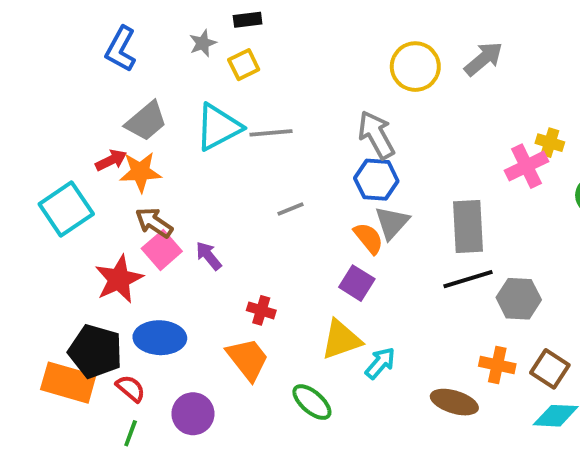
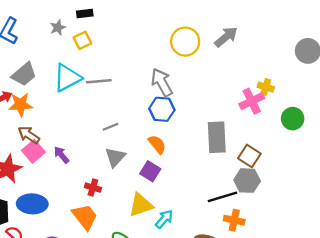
gray triangle: (392, 223) -> (115, 157), moved
black line: (468, 279) -> (223, 197), moved
brown square: (550, 369) -> (249, 156), moved

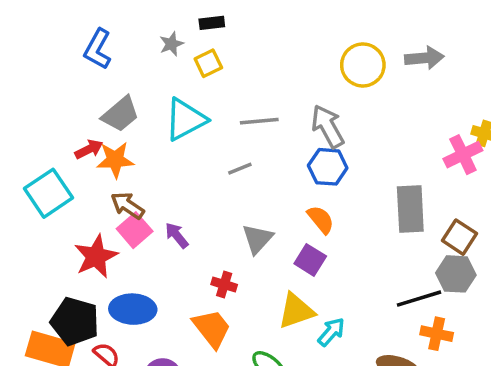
gray arrow: (226, 37) -> (424, 58), turned 35
gray line: (99, 81) -> (259, 121), moved
gray line: (110, 127) -> (240, 169), moved

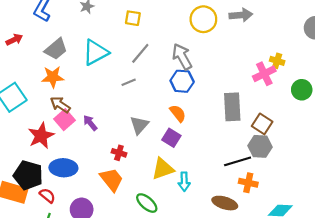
yellow square: (208, 63) -> (133, 18), moved, turned 35
gray line: (259, 121) -> (140, 53), turned -45
red arrow: (89, 149) -> (14, 40), moved
cyan arrow: (331, 332) -> (184, 182), turned 138

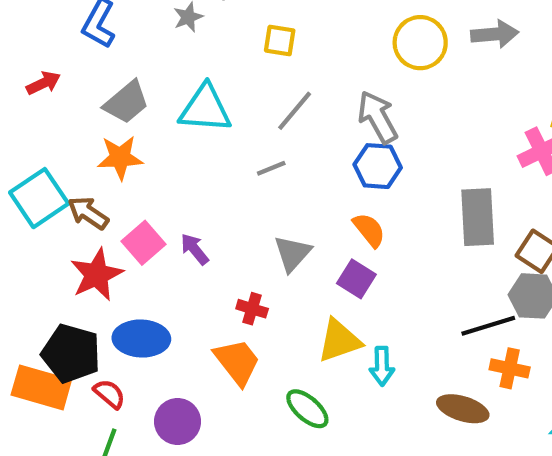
cyan triangle: (95, 52) -> (205, 109), turned 32
brown arrow: (60, 105) -> (88, 213), moved

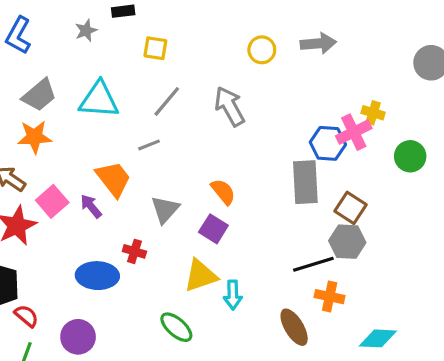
yellow circle: (420, 43) -> (262, 50), size x0.7
blue hexagon: (378, 166) -> (328, 143), moved
blue ellipse: (141, 338) -> (97, 276), moved
orange trapezoid: (237, 362) -> (113, 179), moved
brown ellipse: (463, 409) -> (294, 327), turned 42

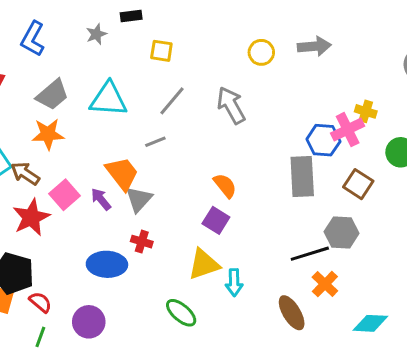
brown square: (351, 208) -> (358, 184), moved
gray triangle: (165, 209) -> (139, 199), moved
orange cross: (330, 297) -> (325, 284), turned 32

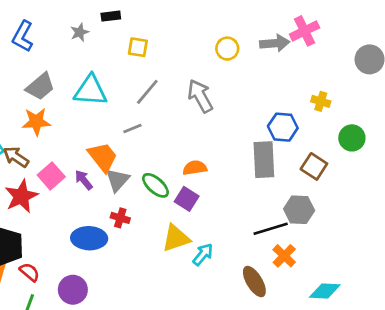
pink cross: (348, 130) -> (305, 31), moved
orange semicircle: (225, 186) -> (195, 168), turned -60
cyan arrow: (234, 282) -> (203, 254), turned -140
green ellipse: (181, 313) -> (155, 185), moved

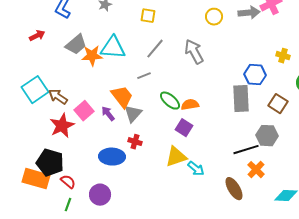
orange star: (36, 122) -> (92, 56), moved
green ellipse: (155, 185) -> (170, 101), moved
cyan arrow: (203, 254) -> (196, 169), turned 90

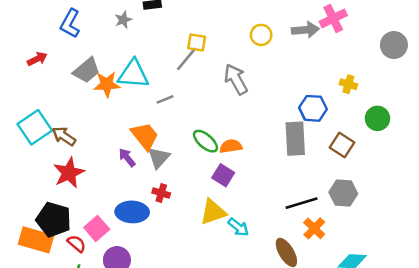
yellow square: (148, 16) -> (197, 42), moved
gray line: (155, 49) -> (186, 59), moved
gray line: (144, 76) -> (165, 99), moved
pink square: (84, 111) -> (97, 228), moved
gray hexagon: (267, 136) -> (343, 193), moved

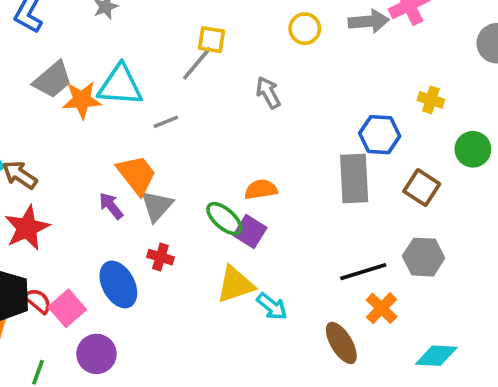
gray arrow: (236, 79) -> (268, 93), size x0.7
green ellipse: (205, 141) -> (224, 219), moved
blue ellipse: (132, 212) -> (118, 284), turned 60
red semicircle: (76, 244) -> (38, 301), moved

